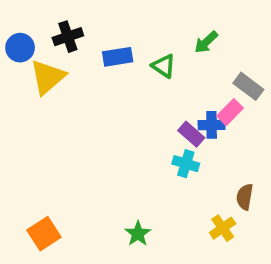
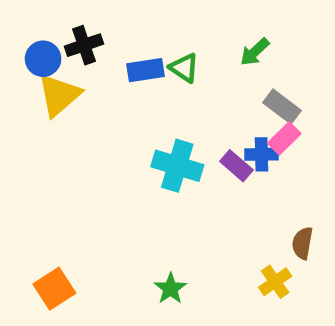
blue circle: (20, 48) -> (43, 59), moved
green triangle: (164, 66) -> (184, 68), moved
gray rectangle: (248, 86) -> (282, 107), moved
cyan cross: (186, 164) -> (177, 166), moved, size x1.5

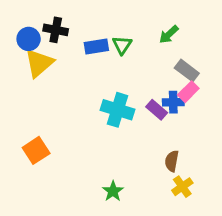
black cross: (84, 45) -> (56, 30), turned 30
green triangle: (184, 68) -> (122, 45), turned 30
brown semicircle: (302, 243) -> (172, 161), moved
orange square: (54, 289) -> (36, 150), moved

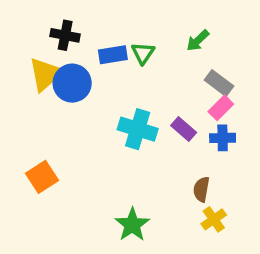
blue circle: (29, 39) -> (72, 83), moved, size x1.4
blue cross: (173, 102) -> (223, 138), moved
green star: (113, 191) -> (132, 225), size x1.4

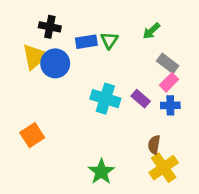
yellow cross: (214, 219) -> (164, 168), size x1.5

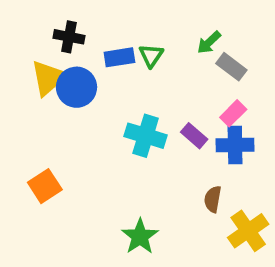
gray rectangle: (168, 63) -> (231, 67), moved
blue cross: (170, 105) -> (235, 145), size x1.4
yellow cross: (164, 168) -> (248, 231), moved

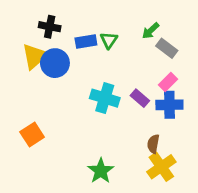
yellow cross: (248, 231) -> (161, 167), moved

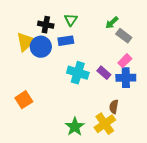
black cross: (50, 27) -> (46, 25), moved
green triangle: (109, 40) -> (71, 20), moved
blue rectangle: (86, 42) -> (66, 41), moved
yellow cross: (161, 167) -> (105, 124), moved

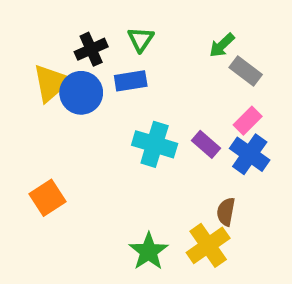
black cross: (46, 25) -> (91, 49), turned -35
blue cross: (126, 78) -> (250, 154), turned 36

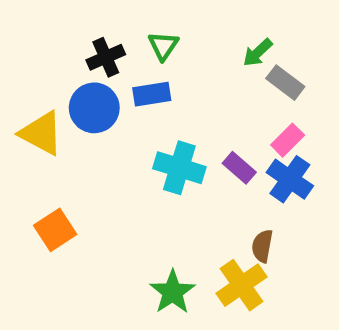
yellow triangle: (51, 83) -> (41, 133), moved, turned -51

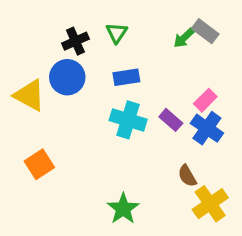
gray rectangle: (285, 83) -> (205, 31), moved
blue rectangle: (152, 94) -> (126, 77), moved
brown semicircle: (262, 246) -> (187, 176), turned -40
yellow cross: (242, 285) -> (210, 204), moved

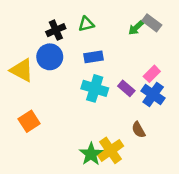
green triangle: (117, 33) -> (86, 24), turned 42
yellow cross: (210, 204) -> (111, 150), moved

